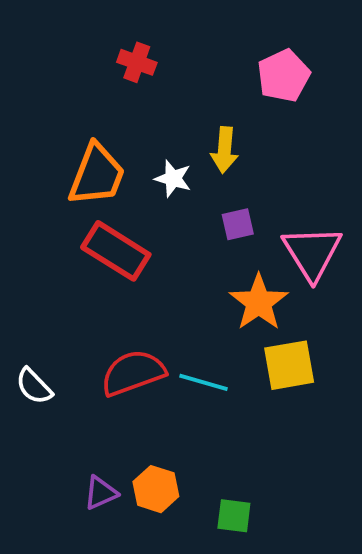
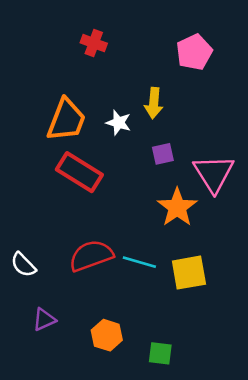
yellow square: (289, 365) -> (189, 273), moved
purple triangle: (101, 493) -> (44, 320), moved

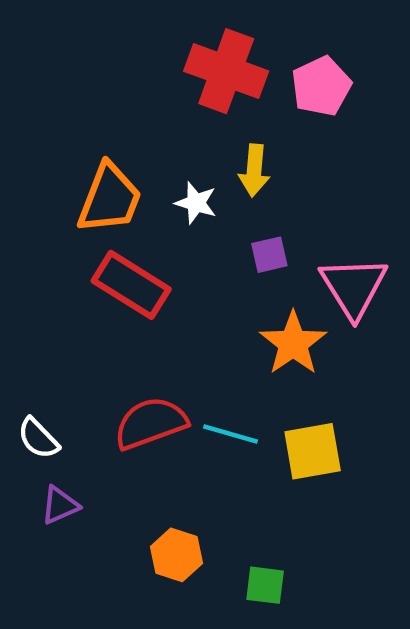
red cross: (94, 43) -> (226, 71), moved, size x1.8
purple triangle: (44, 320) -> (60, 505), moved

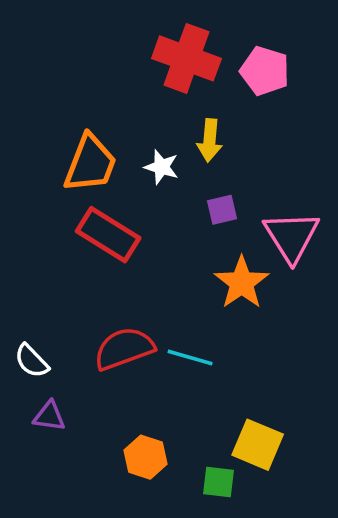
pink pentagon: (321, 86) -> (265, 71), turned -30
yellow square: (313, 451) -> (258, 445), moved, turned 33
purple triangle: (60, 505) -> (49, 416), turned 32

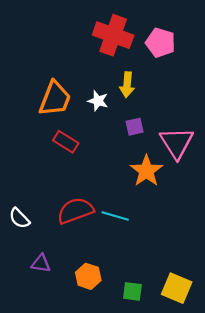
red rectangle: (108, 235) -> (66, 142), size x0.7
purple triangle: (49, 416) -> (41, 263), moved
yellow square: (258, 445) -> (177, 288), moved

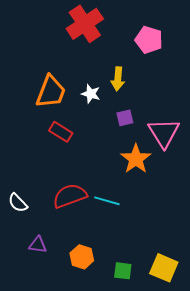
red cross: (113, 35) -> (85, 24), moved, turned 36

